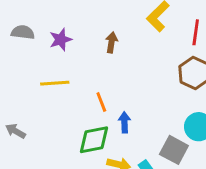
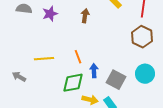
yellow line: (55, 83) -> (44, 59), moved
gray square: (174, 150) -> (116, 80), moved

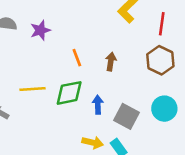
brown arrow: (85, 16) -> (111, 62), moved
orange line: (78, 57) -> (77, 58), moved
green diamond: (73, 83) -> (69, 93), moved

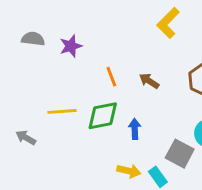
brown arrow: (111, 62) -> (149, 81), turned -66
gray square: (126, 116) -> (180, 154), moved

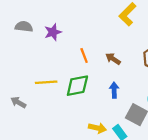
blue arrow: (135, 129) -> (114, 90), moved

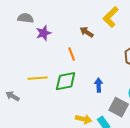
gray semicircle: (24, 27) -> (26, 18), moved
brown arrow: (113, 59) -> (87, 32), moved

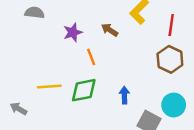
purple star: (44, 33) -> (73, 32), moved

